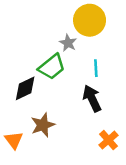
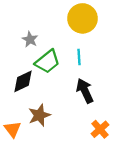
gray star: (68, 43) -> (30, 39), moved
cyan line: (96, 68) -> (79, 57), moved

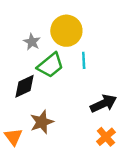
yellow circle: (83, 18) -> (66, 31), moved
black arrow: (85, 91) -> (103, 103), moved, turned 90

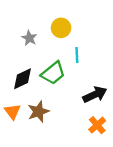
yellow circle: (66, 31) -> (61, 28), size x0.7
green trapezoid: (50, 65) -> (53, 73), moved
orange triangle: (13, 137) -> (12, 112), moved

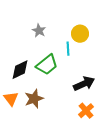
yellow circle: (61, 28) -> (80, 34), moved
gray star: (29, 38) -> (39, 31), moved

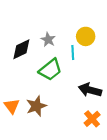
gray star: (39, 31) -> (48, 40), moved
black diamond: (20, 70) -> (21, 49), moved
black arrow: (84, 84) -> (90, 90), turned -140

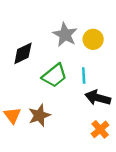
gray star: (48, 40) -> (65, 35), moved, size x1.5
cyan line: (73, 52) -> (84, 76), moved

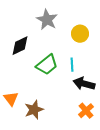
gray star: (65, 35) -> (47, 20), moved
brown star: (39, 115) -> (34, 110), moved

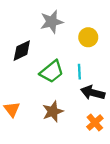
gray star: (47, 20) -> (52, 22), turned 30
brown star: (34, 110) -> (53, 111), moved

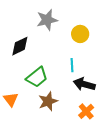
green trapezoid: (52, 72) -> (37, 77), moved

